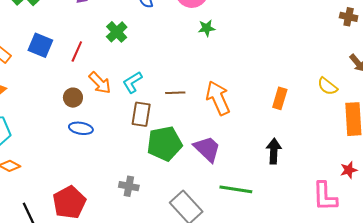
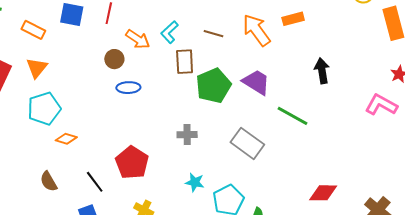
brown line: (175, 93) -> (214, 34), turned 30
orange rectangle: (280, 98) -> (293, 19), moved, turned 70
green line: (236, 189) -> (292, 116), turned 32
pink L-shape: (325, 196) -> (381, 105), turned 132

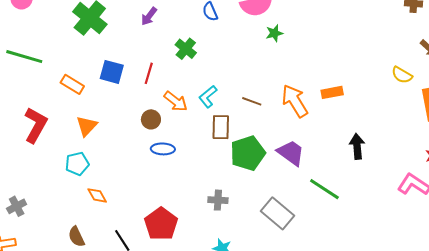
orange triangle: (37, 68) -> (87, 126), moved
cyan pentagon: (44, 109) -> (77, 164), size x0.7
orange diamond: (66, 139) -> (97, 195), turned 40

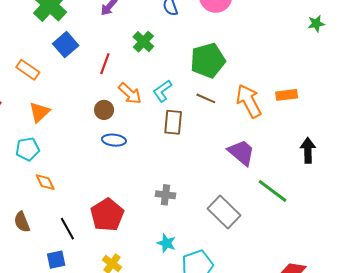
green star: (274, 33) -> (316, 24), moved
blue square: (112, 72) -> (66, 45), moved, turned 30
green pentagon: (248, 153) -> (208, 60), moved

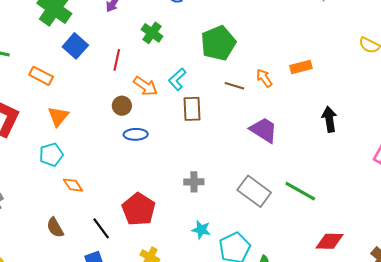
brown line: (206, 98) -> (234, 86), moved
orange arrow: (249, 101) -> (264, 78), size x0.6
green line: (272, 191) -> (300, 191), moved

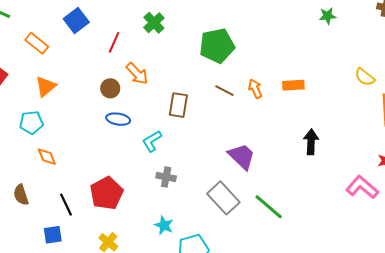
cyan L-shape: (177, 79) -> (152, 141), moved
purple trapezoid: (264, 130) -> (242, 156), moved

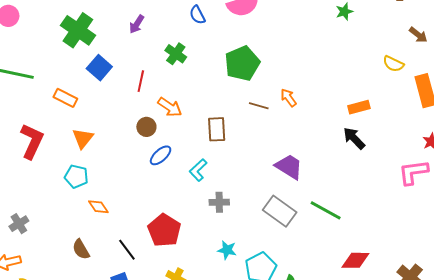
orange rectangle: (293, 85) -> (359, 107), moved
blue ellipse: (118, 119) -> (161, 155), turned -40
cyan pentagon: (31, 123) -> (76, 177), turned 30
black arrow: (311, 142) -> (354, 138), turned -35
pink L-shape: (362, 187) -> (413, 172), turned -36

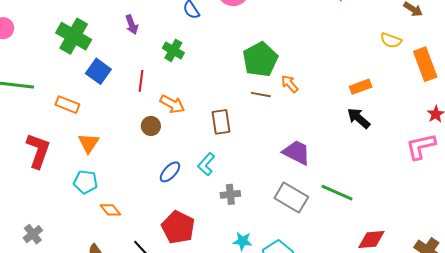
purple arrow: (137, 24) -> (132, 25), turned -48
green pentagon: (242, 63) -> (260, 59), moved
blue ellipse: (161, 155) -> (170, 172), moved

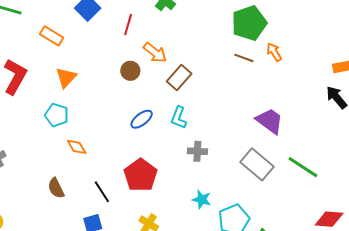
brown rectangle: (221, 122) -> (179, 78), moved, turned 40
cyan L-shape: (206, 164) -> (179, 118), turned -30

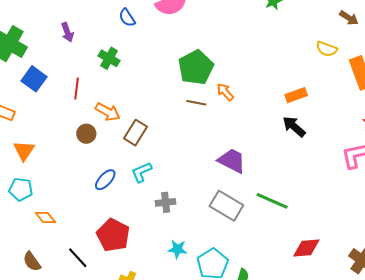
cyan L-shape: (179, 118) -> (142, 172), turned 55

